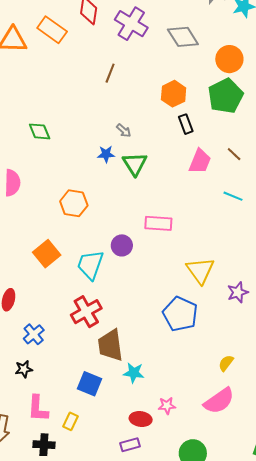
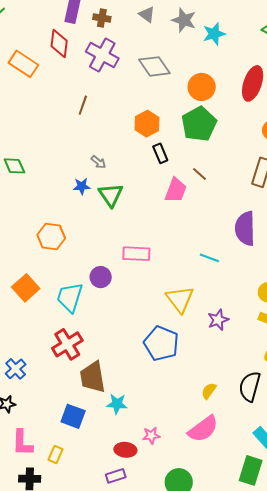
brown line: (234, 154) -> (200, 174), moved
cyan line: (233, 196) -> (209, 258), moved

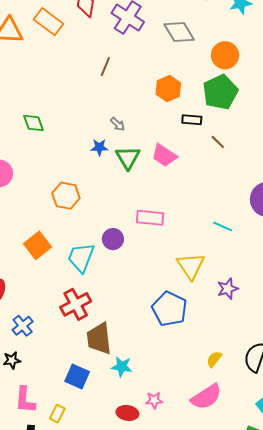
black rectangle: (160, 153) -> (192, 120), moved, turned -66
pink trapezoid: (176, 190) -> (164, 155), moved, turned 100

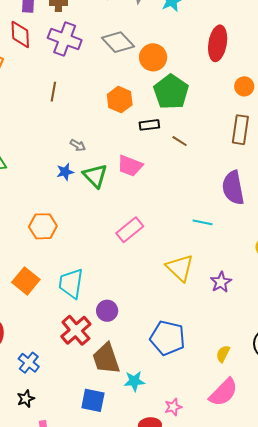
orange circle: (225, 55) -> (153, 57), moved
pink rectangle: (150, 218) -> (130, 230), turned -32
purple circle: (113, 239) -> (107, 311), moved
blue pentagon: (170, 309) -> (168, 338), moved

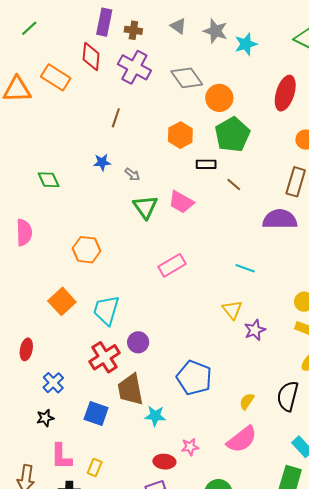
blue star: (65, 172) -> (102, 162), moved
purple semicircle: (233, 188) -> (280, 219), moved, turned 92
yellow triangle: (180, 268) -> (232, 310), moved, size x0.7
blue square: (93, 400) -> (96, 413), moved

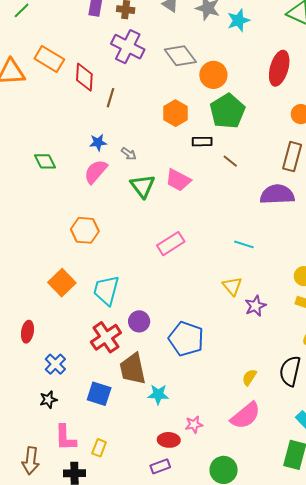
red diamond: (91, 56) -> (84, 77), moved
pink semicircle: (24, 232) -> (96, 172), moved, turned -136
blue pentagon: (194, 378) -> (186, 339), moved

